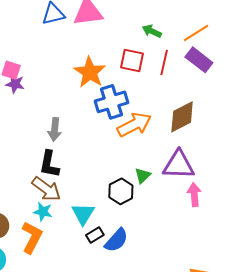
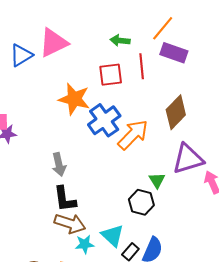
cyan star: (43, 212) -> (85, 244), moved

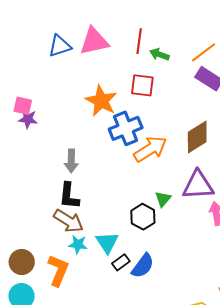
red line: (142, 66) -> (139, 41), moved

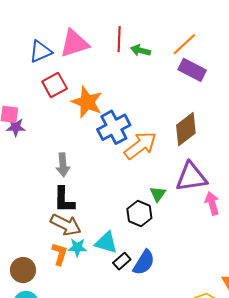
red square: (142, 85) -> (55, 85), moved, turned -30
cyan triangle: (107, 242) -> (106, 243), turned -35
orange L-shape: (58, 270) -> (60, 254), moved, size x0.7

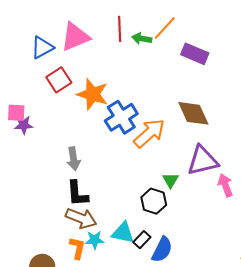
orange line: (184, 44) -> (165, 28), moved
brown diamond: (186, 129) -> (193, 113), turned -72
black rectangle: (122, 261) -> (142, 240), moved

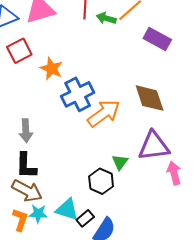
orange star: (93, 94) -> (51, 69), size x0.7

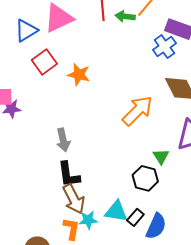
blue cross: (78, 94) -> (164, 47), moved, size x0.7
brown arrow: (27, 191) -> (74, 199), turned 44

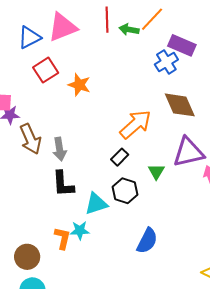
black hexagon: (145, 178) -> (125, 191), moved
brown arrow: (74, 199) -> (30, 139), moved
cyan triangle: (116, 211) -> (96, 204), moved, turned -30
black rectangle: (135, 217) -> (120, 157), moved

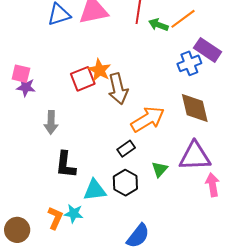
red square: (46, 70) -> (83, 79), moved
brown arrow: (30, 139) -> (118, 89), moved
gray arrow: (60, 149) -> (51, 122), moved

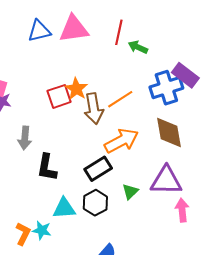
orange line: (183, 19) -> (120, 99), moved
blue cross: (189, 63) -> (166, 88), size x1.4
black rectangle: (126, 149) -> (98, 169), size x1.5
black L-shape: (66, 165) -> (47, 167), moved

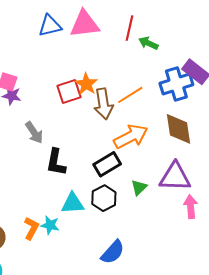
gray arrow: (25, 138) -> (34, 133), turned -40

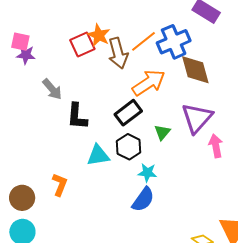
blue cross: (176, 84) -> (174, 42), moved
purple triangle: (175, 177) -> (197, 118), turned -44
cyan star: (50, 225) -> (147, 173), moved

